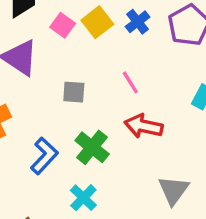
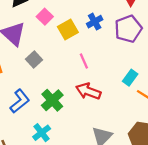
yellow square: (97, 22) -> (68, 30), moved
gray square: (74, 92) -> (34, 59), moved, turned 35

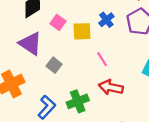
yellow square: (68, 30) -> (82, 31), turned 36
green cross: (52, 100) -> (78, 101), turned 30

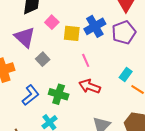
blue cross: (106, 20) -> (95, 26), size x1.5
green cross: (78, 101) -> (59, 94), turned 30

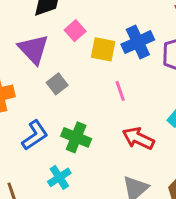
red arrow: (90, 86) -> (138, 138), moved

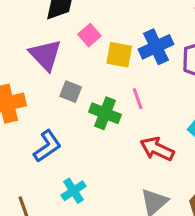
gray square: (57, 84) -> (71, 92), turned -30
green cross: (76, 137) -> (105, 113), moved

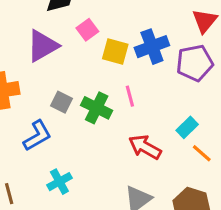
purple triangle: (45, 55) -> (43, 46), turned 39
gray square: (71, 92) -> (62, 102), moved

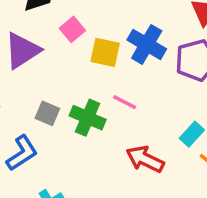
blue cross: (152, 47) -> (147, 44), turned -36
pink line: (130, 96) -> (125, 102), turned -45

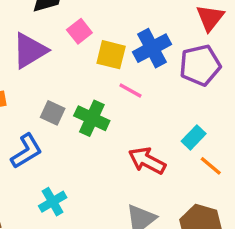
blue cross: (147, 44) -> (152, 48), turned 30
pink line: (125, 102) -> (130, 90), moved

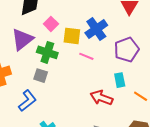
purple pentagon: (200, 65) -> (127, 50), moved
green cross: (92, 118) -> (47, 52), moved
cyan rectangle: (194, 137) -> (120, 80), moved, turned -48

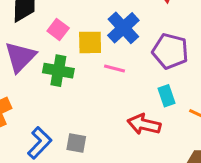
purple pentagon: (127, 50) -> (170, 51), turned -30
gray square: (41, 76) -> (76, 143), moved

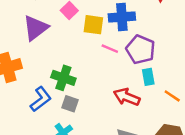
blue cross: (123, 28) -> (122, 17), turned 30
purple pentagon: (170, 51) -> (140, 50), moved
green cross: (58, 71) -> (63, 78), moved

